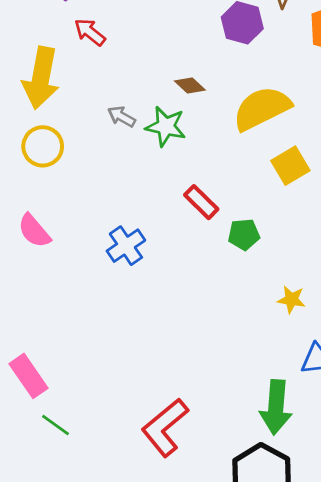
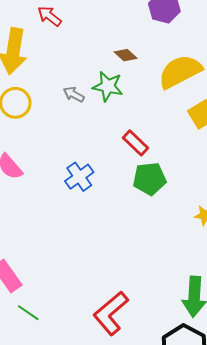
gray arrow: (122, 117) -> (74, 94), moved
green pentagon: (244, 234) -> (149, 179), moved, size x1.4

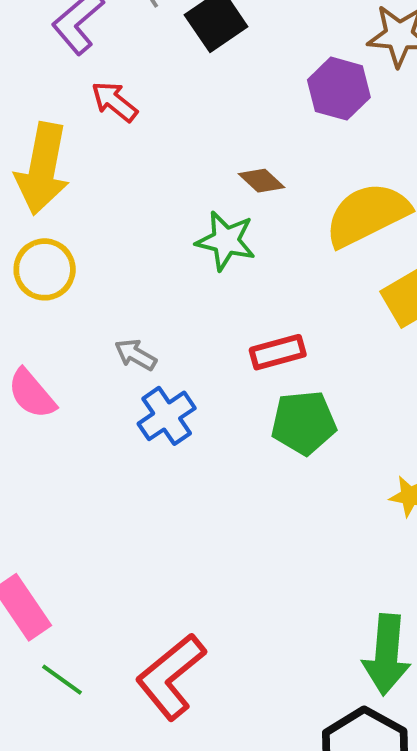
gray arrow: (74, 94) -> (135, 355), moved
red rectangle: (136, 143) -> (278, 352), turned -60
red L-shape: (111, 313) -> (171, 677), moved

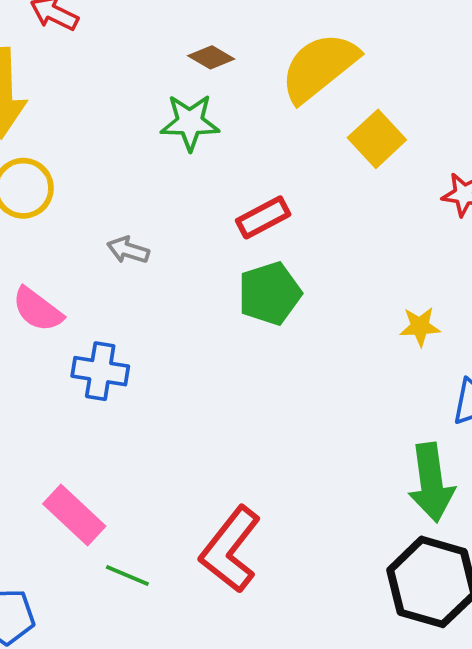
blue cross: (167, 416) -> (100, 371), moved, turned -34
green pentagon: (304, 423) -> (270, 293), moved

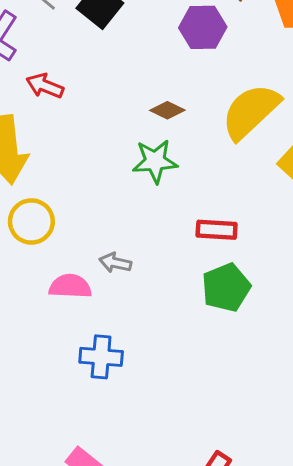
red rectangle: (263, 217) -> (217, 230), turned 36
pink semicircle: (38, 310) -> (70, 286), moved, turned 150

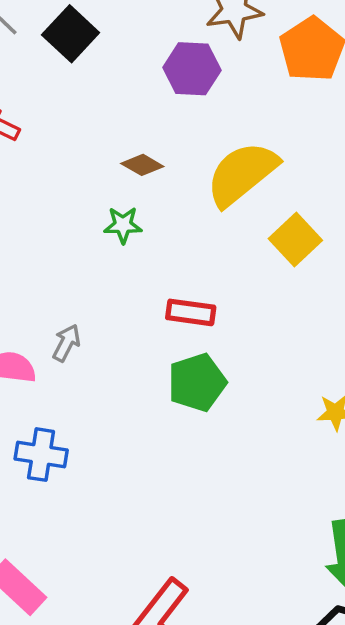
green star: (155, 161) -> (123, 225), size x0.7
gray arrow: (115, 263) -> (66, 343), turned 100

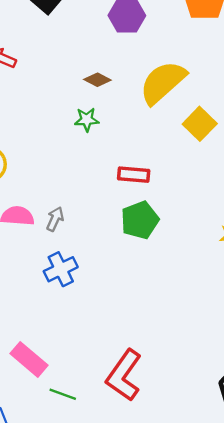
gray arrow: (66, 343) -> (55, 219), moved
blue cross: (41, 455) -> (61, 269), moved, turned -32

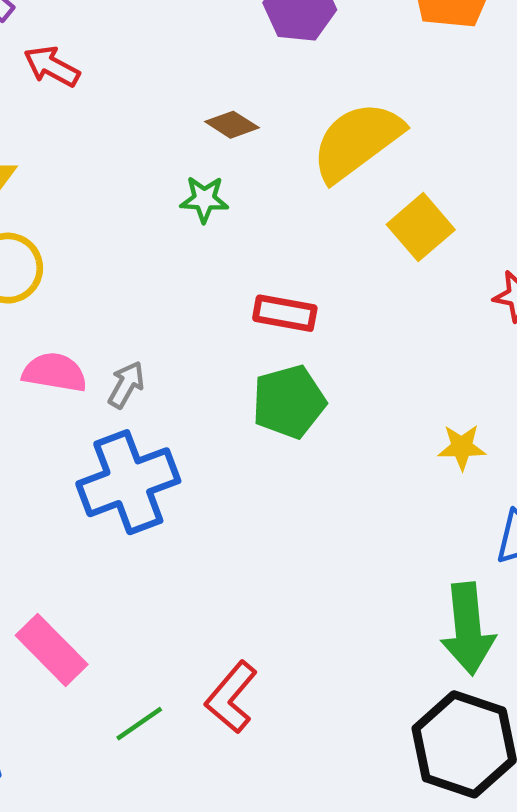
blue cross: (61, 269) -> (128, 482), size x1.5
red L-shape: (124, 375) -> (231, 697), size x0.7
green line: (63, 394) -> (139, 724), moved, turned -60

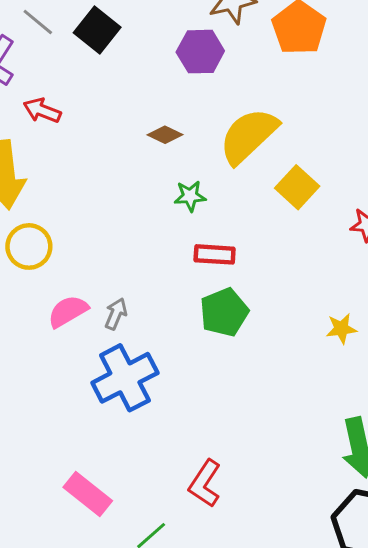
green star: (204, 199) -> (190, 196), moved
pink semicircle: (55, 372) -> (68, 311), turned -33
red L-shape: (231, 697) -> (205, 484), moved

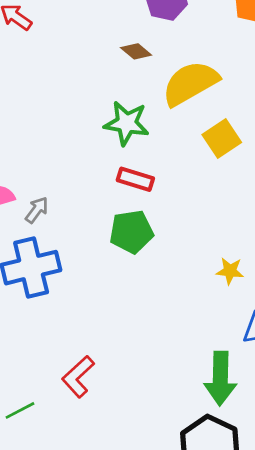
brown diamond: (165, 135) -> (136, 51), moved
green star: (190, 196) -> (127, 123), size x1.6

